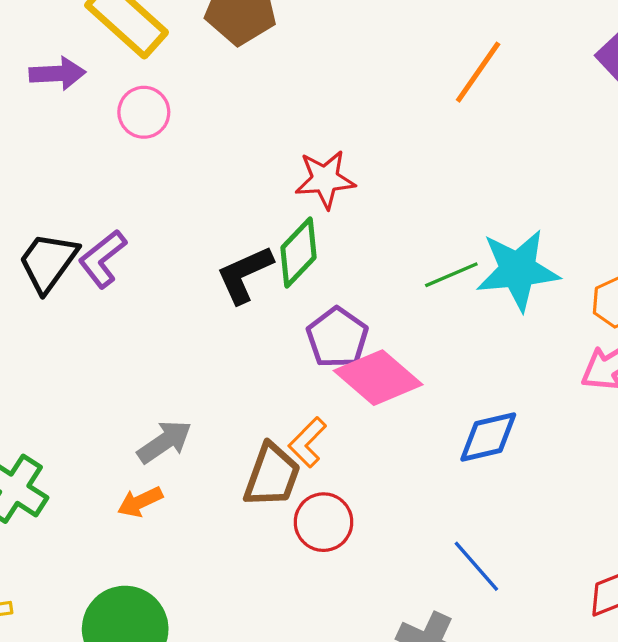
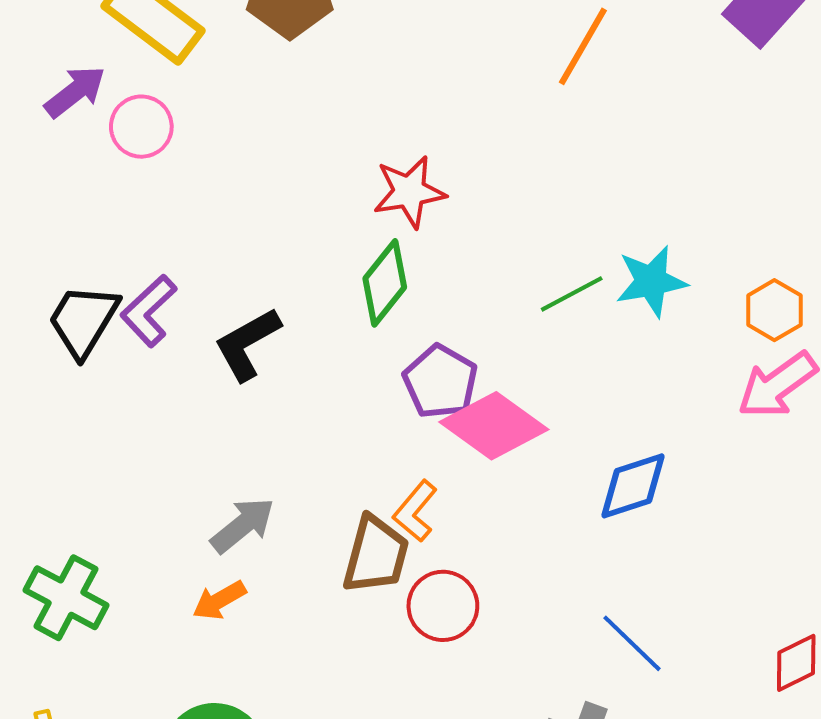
purple arrow: (57, 73) -> (75, 92), turned -30
pink circle: (144, 112) -> (141, 127), moved
cyan star: (518, 270) -> (651, 281), size x0.7
black L-shape: (245, 274) -> (247, 344), moved

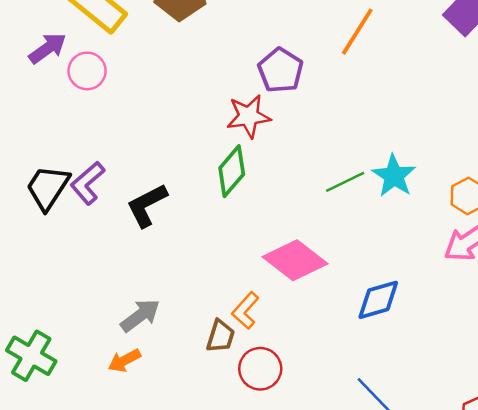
cyan star: (651, 281) -> (394, 176), turned -30
purple pentagon: (440, 382) -> (280, 70), moved
brown trapezoid: (376, 555) -> (221, 336), size x0.7

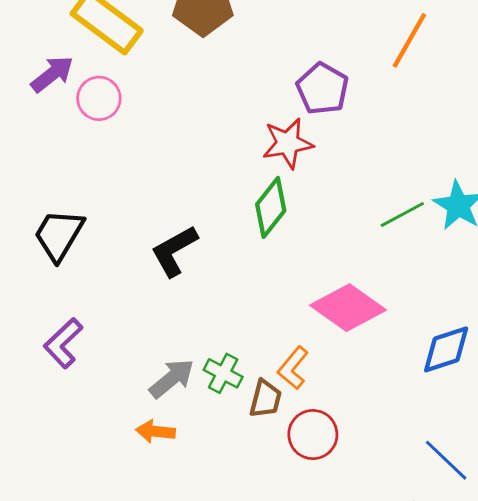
purple L-shape: (88, 183) -> (63, 343), moved
green cross: (31, 356) -> (223, 373), moved, size x0.7
orange arrow: (124, 361) -> (155, 431), turned 36

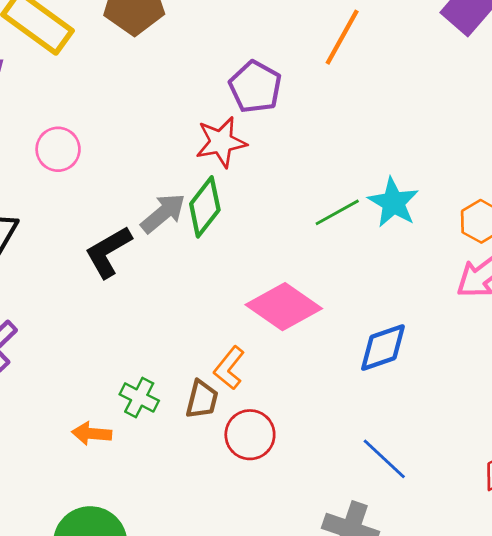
pink circle: (99, 98) -> (58, 149), moved
green cross: (223, 373) -> (139, 397), moved
gray arrow: (172, 379) -> (163, 213), moved

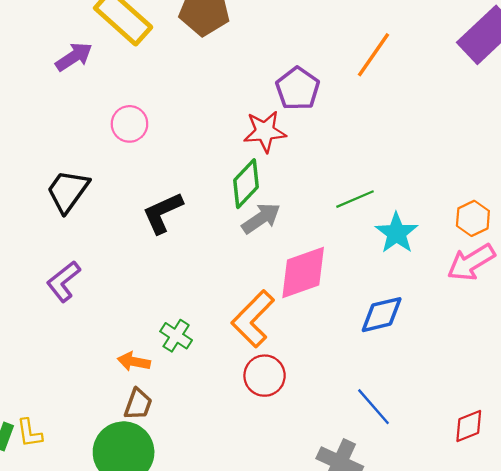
cyan star: (393, 202) -> (396, 233), moved
gray arrow: (163, 213) -> (261, 218), moved
pink diamond: (284, 307) -> (303, 273), turned -60
orange L-shape: (229, 368) -> (253, 319), size x1.6
brown trapezoid: (202, 399) -> (138, 404), moved

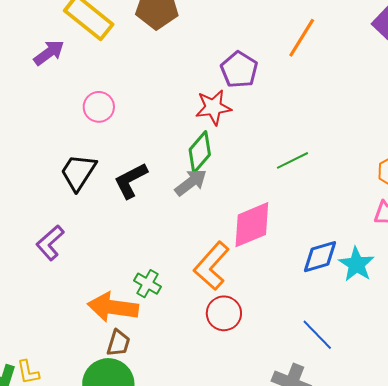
black trapezoid: (68, 191) -> (78, 172), moved
gray arrow: (261, 218) -> (191, 182), moved
cyan star: (396, 233) -> (356, 264), moved
orange arrow: (134, 362) -> (113, 307), size x1.8

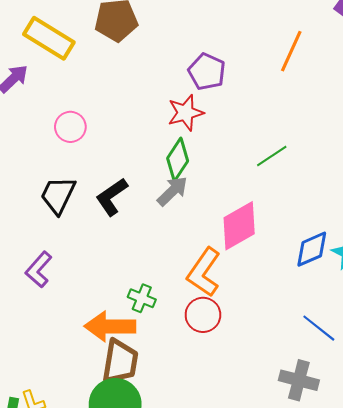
orange line: (302, 38) -> (291, 51), moved
red circle: (224, 313) -> (203, 315), moved
brown trapezoid: (118, 343) -> (120, 362), size x1.6

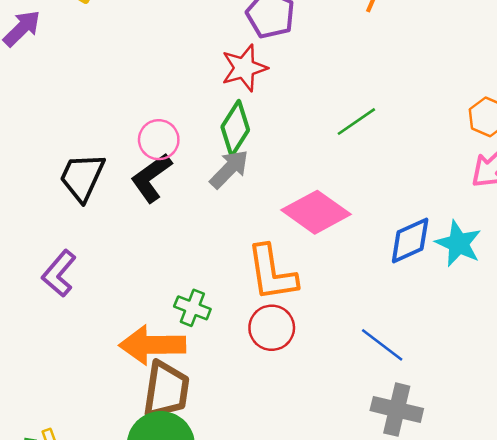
pink circle: (70, 127) -> (159, 140), moved
pink diamond: (239, 226) -> (316, 212), turned 66
orange L-shape: (204, 272) -> (272, 273), turned -42
blue line: (319, 328) -> (382, 345), moved

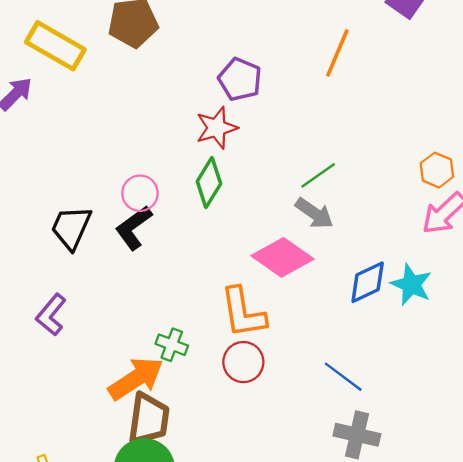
gray arrow: (229, 169) -> (314, 213), moved, turned 81
orange arrow: (152, 345) -> (136, 378), turned 148

